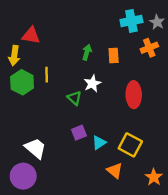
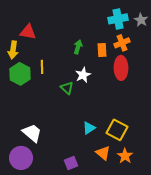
orange cross: (149, 48) -> (122, 43), moved
red ellipse: (134, 95) -> (121, 68), moved
purple square: (79, 133) -> (71, 163), moved
orange star: (154, 177) -> (125, 156), moved

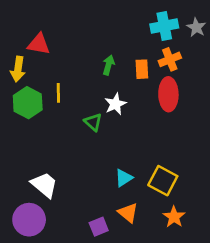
orange triangle: (103, 153) -> (128, 213), moved

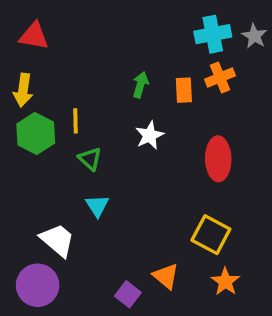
red triangle: (39, 44) -> (34, 36), moved
red ellipse: (168, 94) -> (218, 159), moved
green triangle: (93, 122) -> (90, 159), moved
cyan triangle: (124, 178) -> (97, 206), moved, turned -30
purple square: (99, 227) -> (128, 294), turned -30

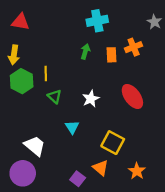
cyan cross: (213, 34) -> (97, 21), moved
white star: (150, 135) -> (91, 99), moved
red ellipse: (218, 159) -> (132, 96), turned -35
cyan triangle: (97, 206) -> (72, 127), moved
yellow square: (211, 235) -> (113, 143), moved

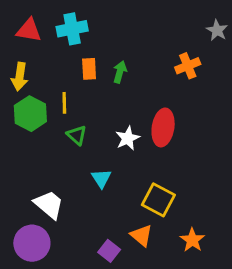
cyan cross: (97, 21) -> (72, 29), moved
orange rectangle: (112, 55) -> (89, 69), moved
red ellipse: (132, 96) -> (163, 127), moved, turned 45

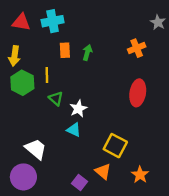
red ellipse: (163, 127) -> (138, 93), moved
white star: (128, 138) -> (78, 109), moved
cyan triangle: (101, 178) -> (74, 130), turned -32

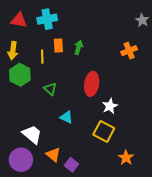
orange cross: (137, 48) -> (129, 51), moved
yellow line: (47, 75) -> (42, 57), moved
red ellipse: (138, 93) -> (92, 84), moved
white star: (78, 109) -> (110, 106), moved
orange triangle: (103, 171) -> (53, 155), moved

